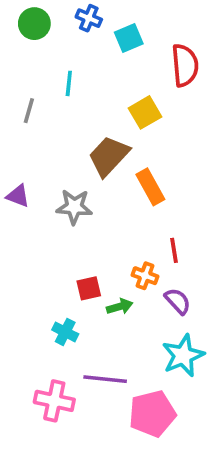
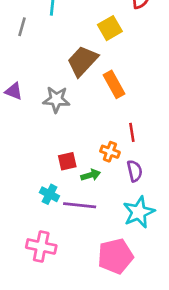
purple semicircle: (178, 301) -> (135, 171), turned 30
purple line: (105, 379) -> (80, 205), moved

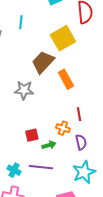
yellow square: (110, 28) -> (63, 38), size x1.4
cyan cross: (49, 194) -> (14, 170), moved

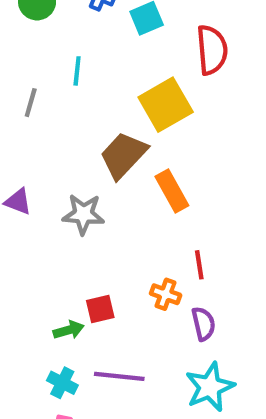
green arrow: (49, 145) -> (69, 330), moved

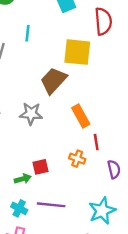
yellow square: (166, 105) -> (77, 52), turned 36
orange rectangle: (172, 191) -> (81, 116), moved
purple semicircle: (203, 324) -> (114, 169), moved

